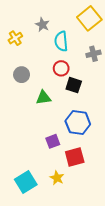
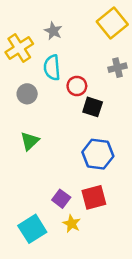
yellow cross: (15, 38) -> (19, 48), size x1.5
cyan semicircle: (61, 41) -> (52, 68), moved
green triangle: (43, 98) -> (30, 141), moved, turned -35
purple square: (53, 141) -> (61, 199), moved, turned -32

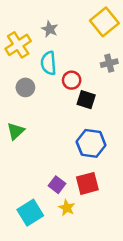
green triangle: (30, 141) -> (16, 131), moved

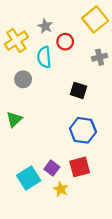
red circle: (72, 80) -> (65, 42), moved
cyan square: (30, 213) -> (29, 178), moved

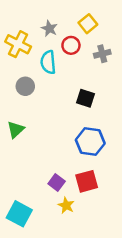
yellow square: (95, 19) -> (88, 24), moved, size x0.7
yellow cross: (16, 41) -> (18, 44), turned -30
gray cross: (100, 57) -> (102, 54), moved
cyan square: (29, 178) -> (19, 214), moved, turned -30

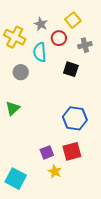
black square: (85, 98) -> (71, 69), moved
purple square: (57, 183) -> (47, 152), turned 32

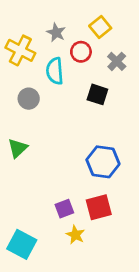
gray cross: (85, 45) -> (117, 61), turned -32

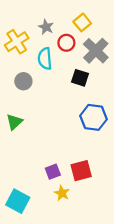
yellow cross: (20, 50) -> (17, 42), turned 30
gray cross: (117, 61) -> (96, 51), size x1.6
blue hexagon: (103, 162) -> (94, 117), moved

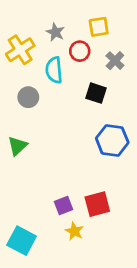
yellow square: (82, 22) -> (99, 27), turned 30
gray cross: (96, 51) -> (115, 61), size x0.6

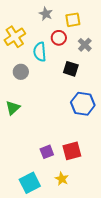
gray star: (55, 32) -> (46, 14), moved
yellow star: (74, 231) -> (62, 179), moved
cyan square: (22, 241) -> (30, 183), moved, turned 35

